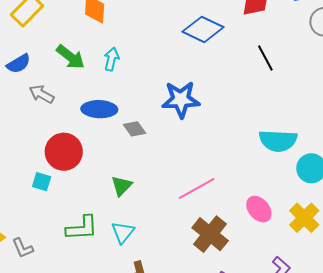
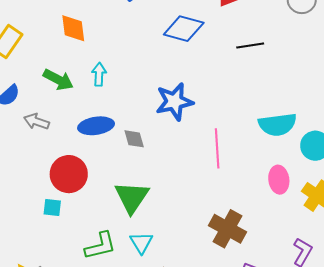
black line: (265, 58) -> (250, 45), turned -60
gray diamond: (134, 129) -> (134, 139), turned 30
green triangle: (122, 186) -> (132, 197), size x1.6
pink line: (197, 189) -> (217, 148), moved, turned -54
pink ellipse: (259, 209) -> (279, 180), moved, turned 44

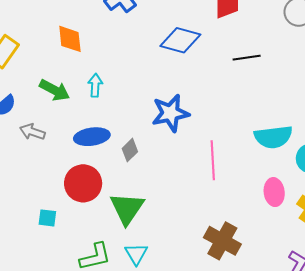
gray diamond: (134, 139) -> (130, 150), turned 60
red circle: (69, 174) -> (83, 183), moved

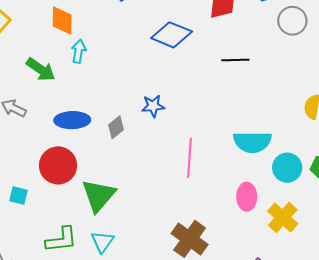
cyan arrow: (95, 85) -> (79, 51), moved
blue star: (170, 113) -> (153, 106), size x0.6
gray diamond: (130, 150) -> (116, 127), moved

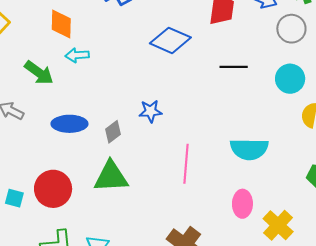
cyan arrow: (79, 51) -> (77, 55), turned -105
red circle: (58, 165) -> (53, 189), moved
cyan circle: (287, 168) -> (290, 79), moved
green triangle: (99, 195) -> (111, 177), moved, turned 45

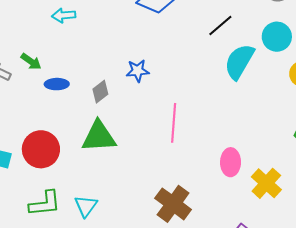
black line: (234, 67) -> (220, 25), turned -40
green arrow: (39, 73) -> (31, 62), moved, size x0.7
blue ellipse: (69, 124) -> (57, 84), size x0.7
cyan semicircle: (249, 149) -> (239, 62), moved, turned 120

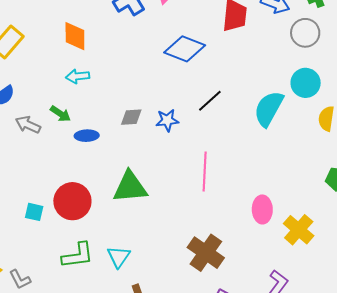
cyan arrow: (64, 15) -> (78, 76), moved
black line: (220, 25) -> (210, 101), moved
gray diamond: (100, 92) -> (131, 117), moved, turned 35

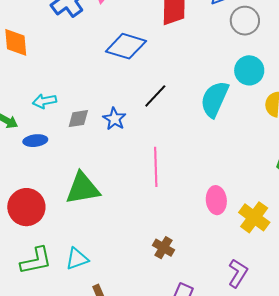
cyan arrow: (78, 76) -> (44, 101), moved
blue star: (167, 120) -> (114, 119), turned -30
brown cross: (206, 253) -> (163, 248), size x0.6
cyan triangle: (119, 257) -> (77, 259), turned 40

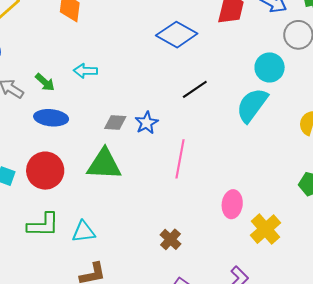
cyan circle: (249, 70) -> (270, 67), moved
gray diamond: (78, 119) -> (115, 123), moved
blue star: (114, 119) -> (147, 123), moved
blue ellipse: (35, 141) -> (51, 118), moved, size x1.4

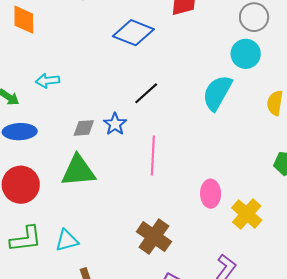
cyan circle: (270, 67) -> (246, 54), moved
black line: (195, 89) -> (146, 93), moved
brown cross: (170, 239) -> (154, 237), size x1.6

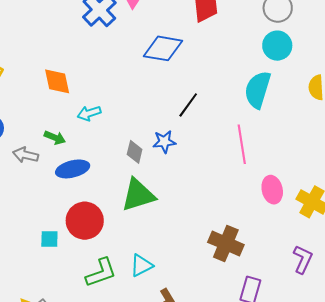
orange diamond: (24, 20) -> (57, 81), moved
blue star: (115, 124) -> (164, 142), turned -30
gray diamond: (84, 128) -> (135, 152), turned -60
pink line: (153, 155) -> (242, 144), moved

